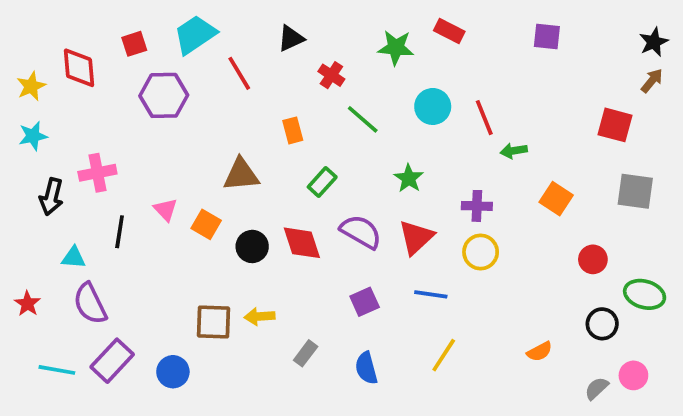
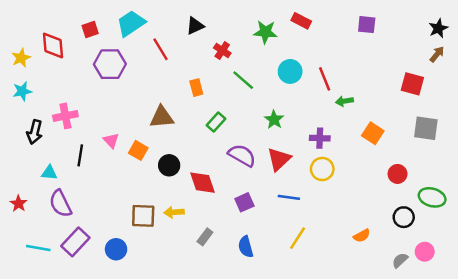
red diamond: (302, 243) -> (202, 183), moved

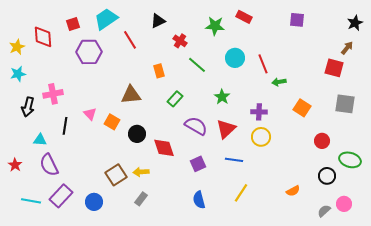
brown arrow: (437, 54) -> (347, 48), moved
brown square: (143, 216) -> (116, 175), turned -35
gray rectangle: (205, 237) -> (141, 199), moved

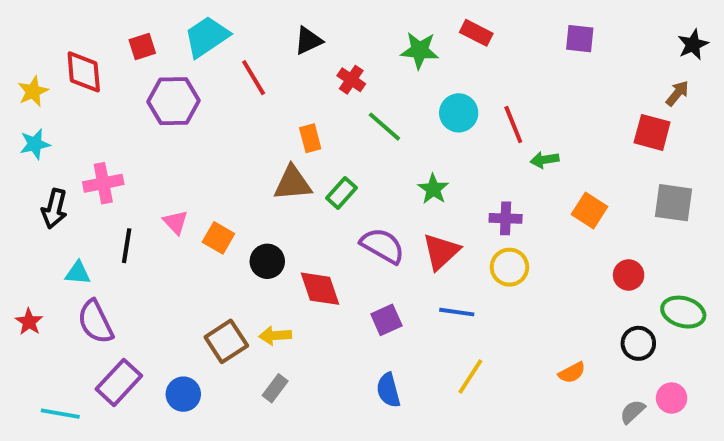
brown triangle: (131, 95) -> (293, 183), moved
cyan line: (31, 201) -> (60, 414), moved

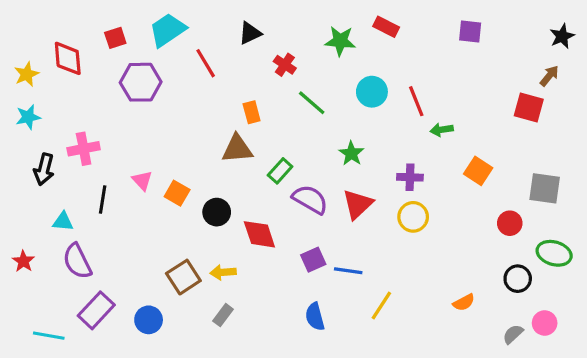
green rectangle: (341, 193) -> (280, 171), moved
gray square: (674, 203) -> (545, 188), moved
blue line: (457, 312) -> (348, 271), moved

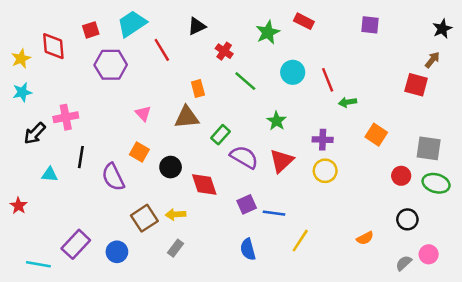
green star: (340, 41) -> (268, 32), turned -30
black arrow: (44, 169) -> (35, 133), turned 30
pink triangle: (142, 180) -> (143, 113), moved
green ellipse: (554, 253) -> (436, 183), moved
purple semicircle: (77, 261) -> (113, 177), moved

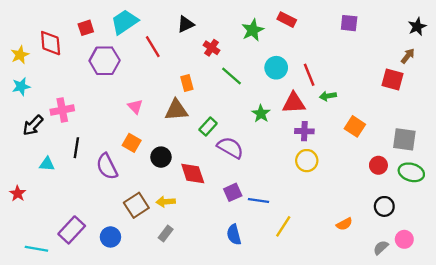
red triangle: (281, 161) -> (294, 103), moved, turned 40

